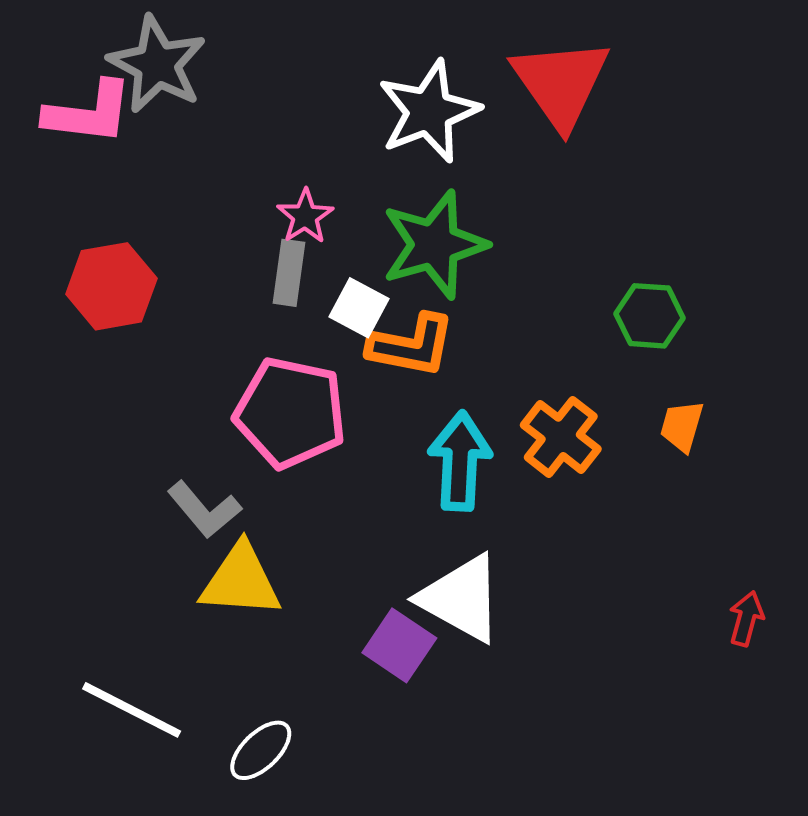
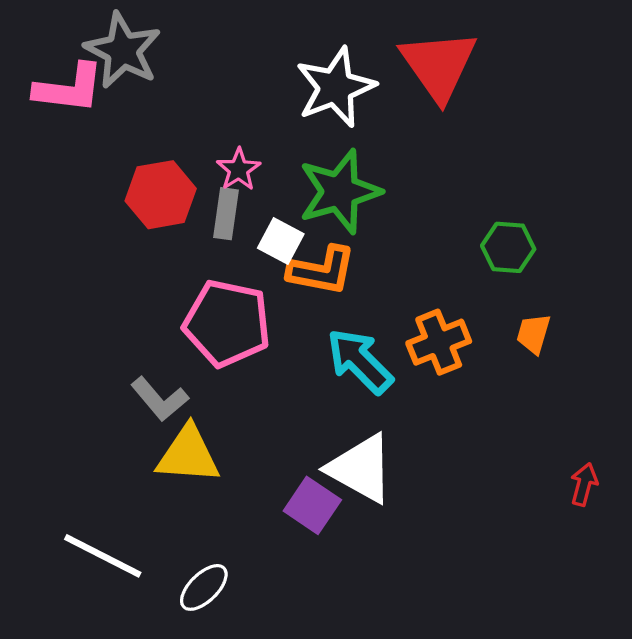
red hexagon: (111, 286) -> (161, 195), moved
orange cross: (561, 437) -> (439, 342), turned 30
cyan arrow: (460, 461) -> (360, 361), turned -48

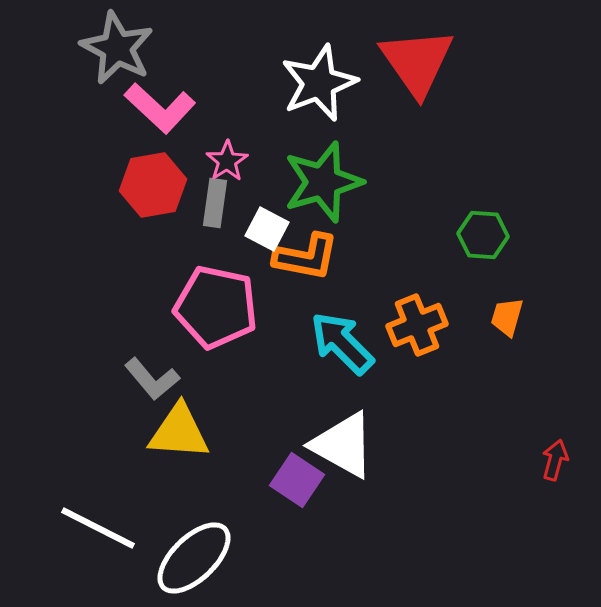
pink L-shape: (69, 88) -> (160, 108), moved, turned 36
white ellipse: (204, 587) -> (194, 558), size x1.6

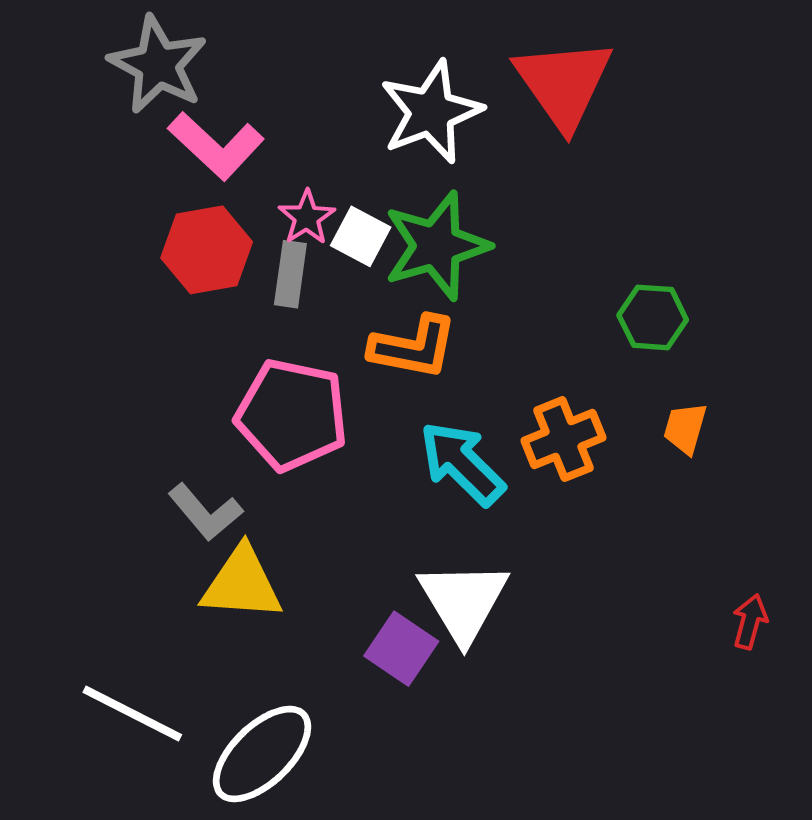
white square: (267, 229) -> (361, 236), moved
white triangle: (343, 445) -> (463, 601), turned 30

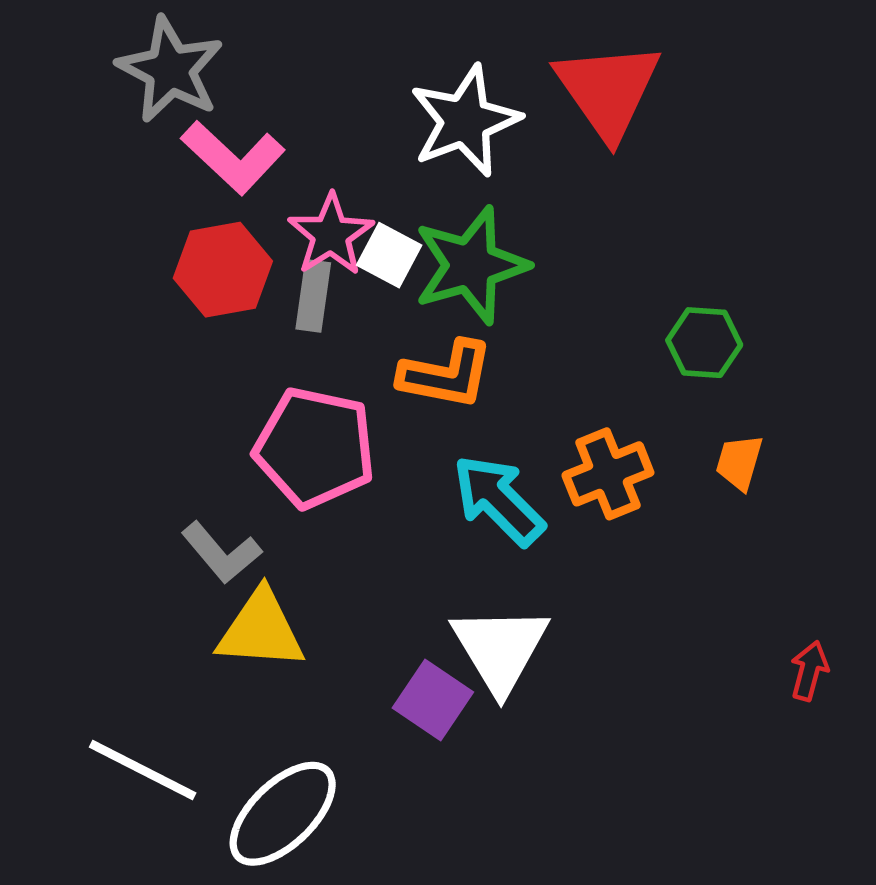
pink star: (307, 217) -> (331, 235), size x1.4

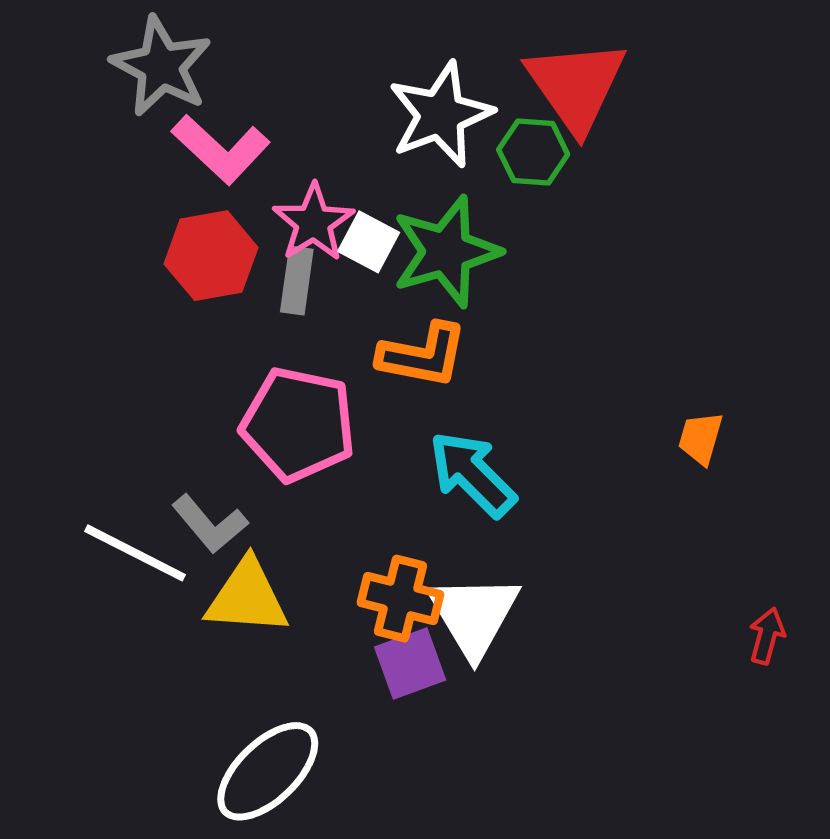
green hexagon: (704, 343) -> (533, 152), moved
orange cross: (608, 474) -> (400, 599), moved, turned 36
purple square: (433, 700) -> (410, 664), turned 36
white line: (143, 770) -> (135, 553), moved

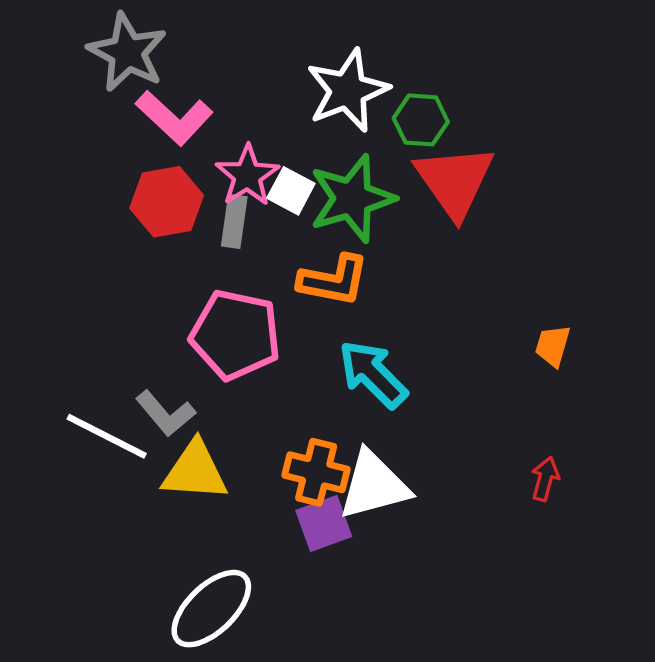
red triangle: (576, 86) -> (455, 181), moved
white triangle: (474, 615) -> (374, 485), turned 46
red arrow: (767, 636) -> (545, 479), moved

